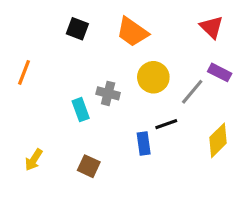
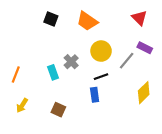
orange line: (24, 72) -> (16, 74), moved
gray cross: (108, 93) -> (71, 62), turned 32
black line: (166, 124) -> (101, 77), moved

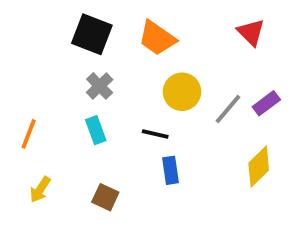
black square: (51, 19) -> (92, 34), size x1.5
purple rectangle: (145, 48) -> (266, 103), moved, turned -64
gray cross: (71, 62) -> (100, 86), moved
black line: (101, 77) -> (155, 134), moved, turned 32

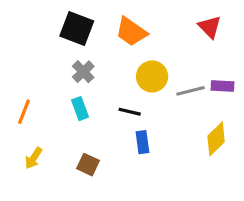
purple rectangle: (266, 103) -> (223, 86), turned 40
gray line: (228, 109) -> (190, 91), turned 36

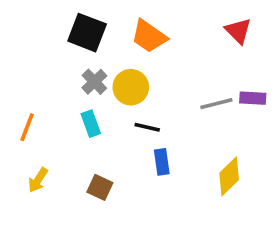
yellow circle: (152, 76) -> (131, 87), moved
yellow diamond: (216, 139) -> (229, 176), moved

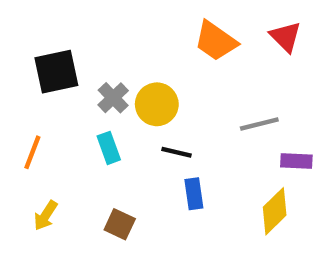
black square: (87, 33) -> (56, 72), moved, turned -33
orange trapezoid: (149, 36) -> (216, 41), moved
purple rectangle: (253, 98) -> (296, 161), moved

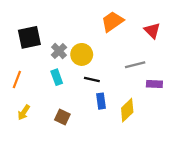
red triangle: (285, 37) -> (152, 31), moved
orange trapezoid: (216, 41) -> (112, 21), turned 110
yellow diamond: (275, 211) -> (127, 110), moved

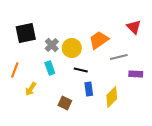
orange trapezoid: (112, 21) -> (99, 40), moved
yellow arrow: (24, 112) -> (31, 89), moved
brown square: (62, 117) -> (65, 103), moved

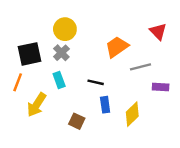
black square: (26, 33) -> (30, 54), moved
yellow circle: (72, 48) -> (65, 29), moved
yellow arrow: (31, 89) -> (37, 105), size x1.5

